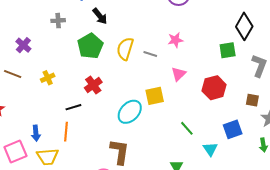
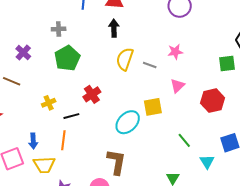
black arrow: (100, 16) -> (114, 28), moved, turned -144
green pentagon: (90, 46) -> (67, 58), moved
yellow cross: (48, 78) -> (49, 103), moved

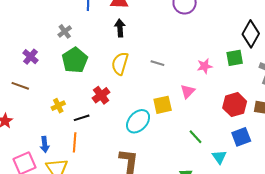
gray cross: (59, 29) -> (65, 31), turned -32
pink star: (175, 52) -> (205, 66), moved
yellow semicircle: (125, 59) -> (120, 64), moved
pink triangle: (177, 86) -> (188, 91), moved
red hexagon: (213, 101) -> (235, 105), moved

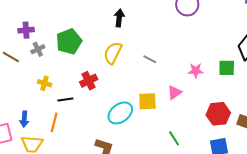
gray cross: (65, 31) -> (38, 49), moved
purple cross: (30, 57) -> (26, 30), turned 35
yellow cross: (58, 106) -> (45, 83), turned 32

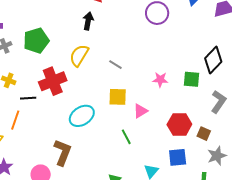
red cross: (89, 81) -> (53, 81), size x1.5
pink triangle: (174, 92) -> (140, 111), moved
yellow square: (147, 101) -> (118, 97), moved
green line: (174, 138) -> (126, 137), moved

